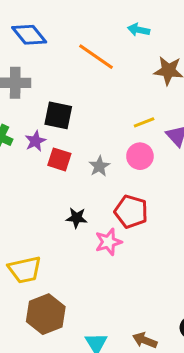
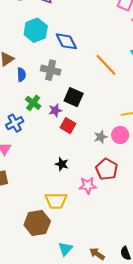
gray star: (99, 166) -> (101, 137), moved
black star: (77, 218) -> (62, 164), moved
yellow trapezoid: (25, 270) -> (56, 201), moved

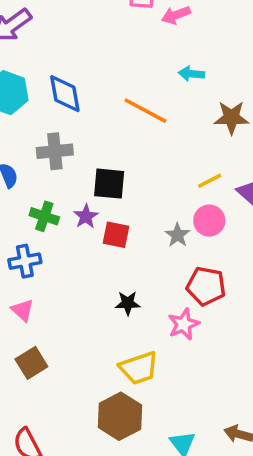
blue diamond: (66, 41) -> (65, 94), turned 35
blue cross: (15, 123) -> (25, 261), turned 36

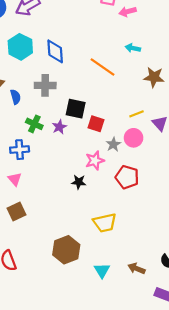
red square: (116, 235) -> (96, 124), moved
pink star: (184, 324) -> (95, 161), moved
yellow trapezoid: (139, 368) -> (105, 223), moved

